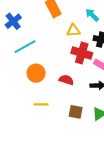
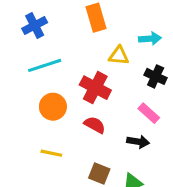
cyan arrow: (92, 15) -> (150, 39), turned 120
red cross: (82, 53) -> (95, 88), moved

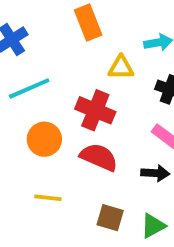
red semicircle: (95, 125) -> (99, 157), size x1.4

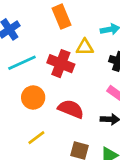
red cross: (95, 110) -> (61, 64), moved
yellow line: (48, 198) -> (36, 138), turned -42

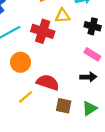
red semicircle: (71, 109) -> (48, 82), moved

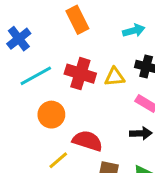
yellow triangle: (63, 16) -> (115, 77), moved

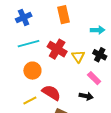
yellow triangle: (115, 77) -> (78, 56), turned 48

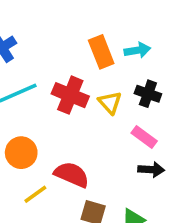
orange rectangle: (64, 15) -> (101, 52), moved
orange circle: (32, 71) -> (21, 153), moved
black arrow: (86, 96) -> (151, 170), moved

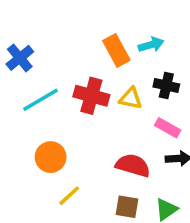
yellow triangle: (110, 103) -> (131, 98), turned -30
red semicircle: (72, 175) -> (133, 165), moved

